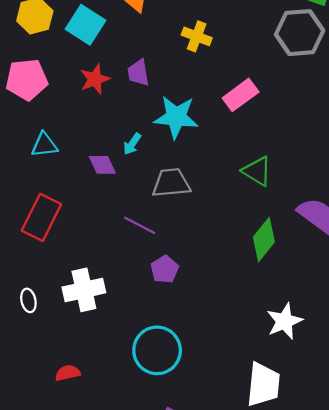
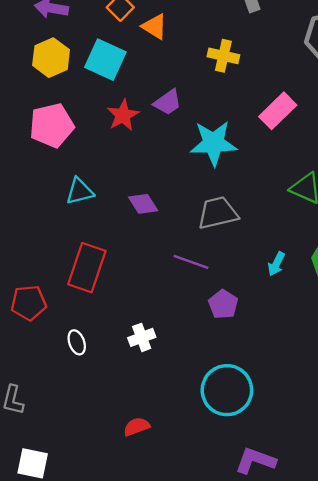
purple trapezoid: (138, 73) -> (168, 102), turned -108
cyan arrow: (132, 144) -> (276, 264), moved
white cross: (84, 290) -> (142, 337), size x0.6
white ellipse: (28, 300) -> (77, 342), moved

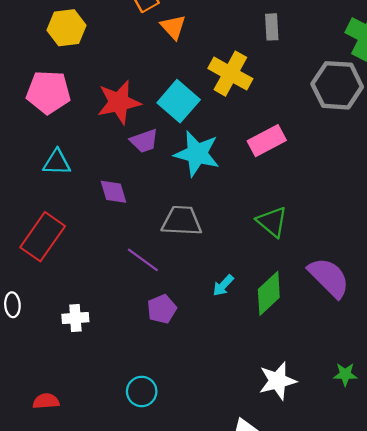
yellow cross: (223, 56) -> (230, 74), size x1.4
cyan square: (105, 60) -> (179, 101), moved
purple trapezoid: (168, 102) -> (144, 141), moved
red star: (123, 115) -> (119, 102), size x1.4
cyan circle: (227, 390) -> (142, 391), size x0.6

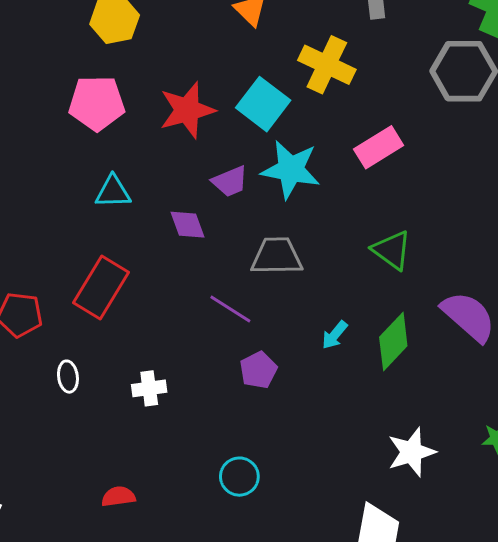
purple trapezoid: (144, 141) -> (230, 182), moved

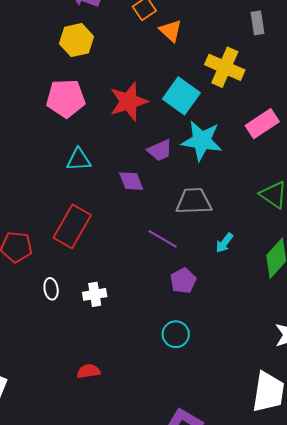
cyan arrow: (335, 335) -> (224, 243), moved
white cross: (149, 388) -> (95, 294), moved
cyan circle: (239, 477) -> (176, 334), moved

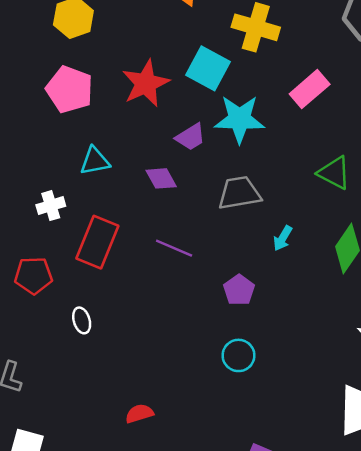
pink pentagon: (66, 98) -> (70, 89), turned 30
purple line: (163, 239) -> (174, 248), moved
white cross: (95, 294) -> (51, 206), moved

